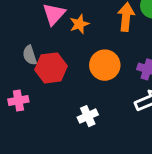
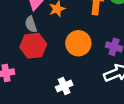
gray semicircle: (30, 55) -> (31, 24), moved

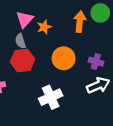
white cross: (64, 86) -> (51, 97), size x1.5

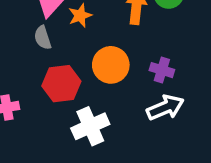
red hexagon: (23, 60) -> (61, 84), moved

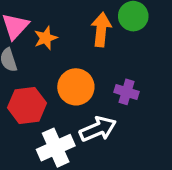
white arrow: (165, 107) -> (98, 129), moved

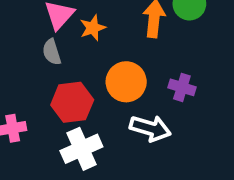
white arrow: (98, 129) -> (150, 128), turned 39
white cross: (56, 148) -> (81, 149), moved

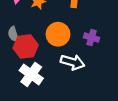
gray semicircle: (52, 52) -> (13, 34), moved
white cross: (81, 149) -> (31, 74), turned -30

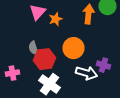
purple cross: (92, 38) -> (104, 65), moved

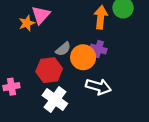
orange star: (56, 19) -> (27, 23), moved
gray semicircle: (34, 48) -> (63, 49), moved, turned -112
purple cross: (104, 65) -> (98, 49), moved

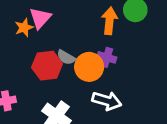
gray semicircle: (63, 49) -> (66, 57), turned 70
red hexagon: (49, 70) -> (47, 66), moved

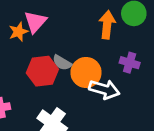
purple cross: (107, 57) -> (130, 63), moved
white arrow: (107, 101) -> (104, 89), moved

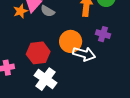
gray semicircle: (62, 63) -> (48, 11), moved
red hexagon: (42, 71) -> (38, 53), moved

